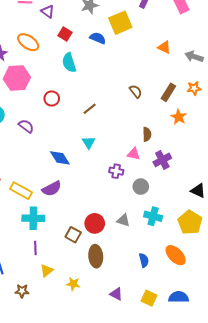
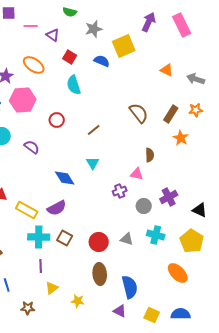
brown semicircle: (136, 91) -> (139, 113), size x1.5
purple cross: (162, 160) -> (169, 197), moved
purple cross: (116, 171) -> (120, 191), turned -32
brown square: (73, 235) -> (65, 238), moved
blue semicircle: (144, 260) -> (130, 287), moved, size x1.6

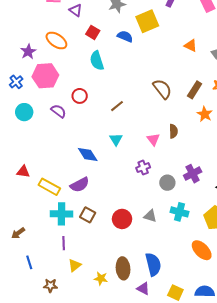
purple semicircle: (32, 147) -> (58, 111), moved
pink triangle: (137, 174) -> (153, 139), moved, turned 40
brown ellipse: (100, 274) -> (123, 268), moved

